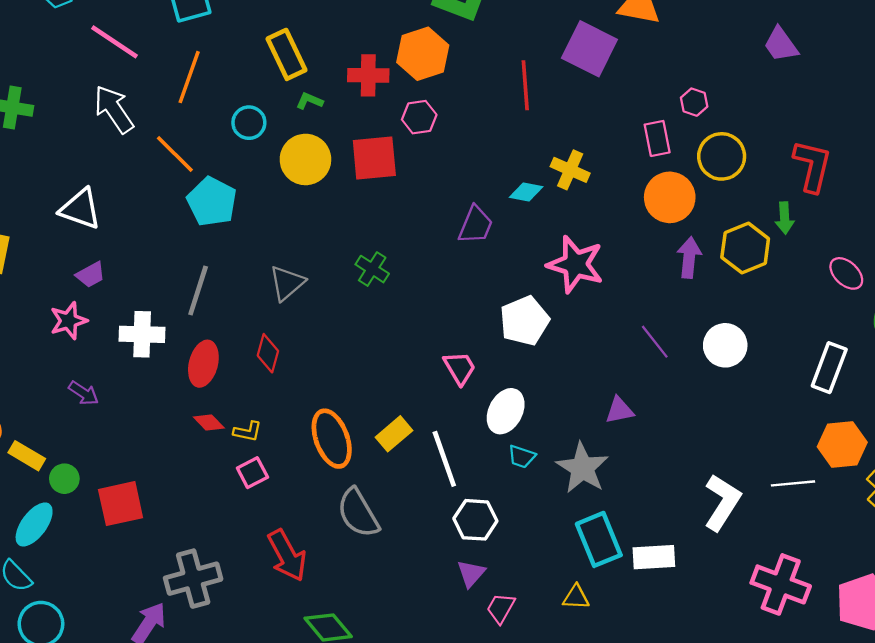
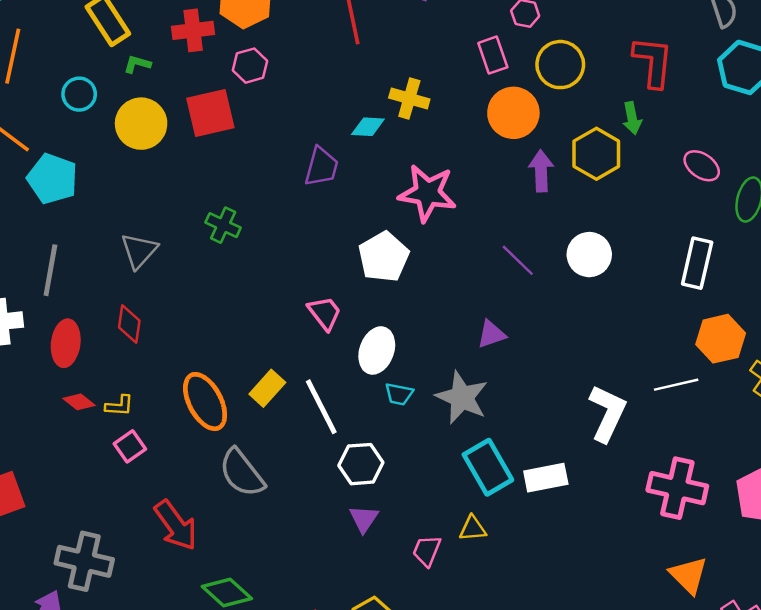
gray cross: (193, 579) -> (84, 561), turned 36
pink trapezoid: (501, 608) -> (427, 551), moved

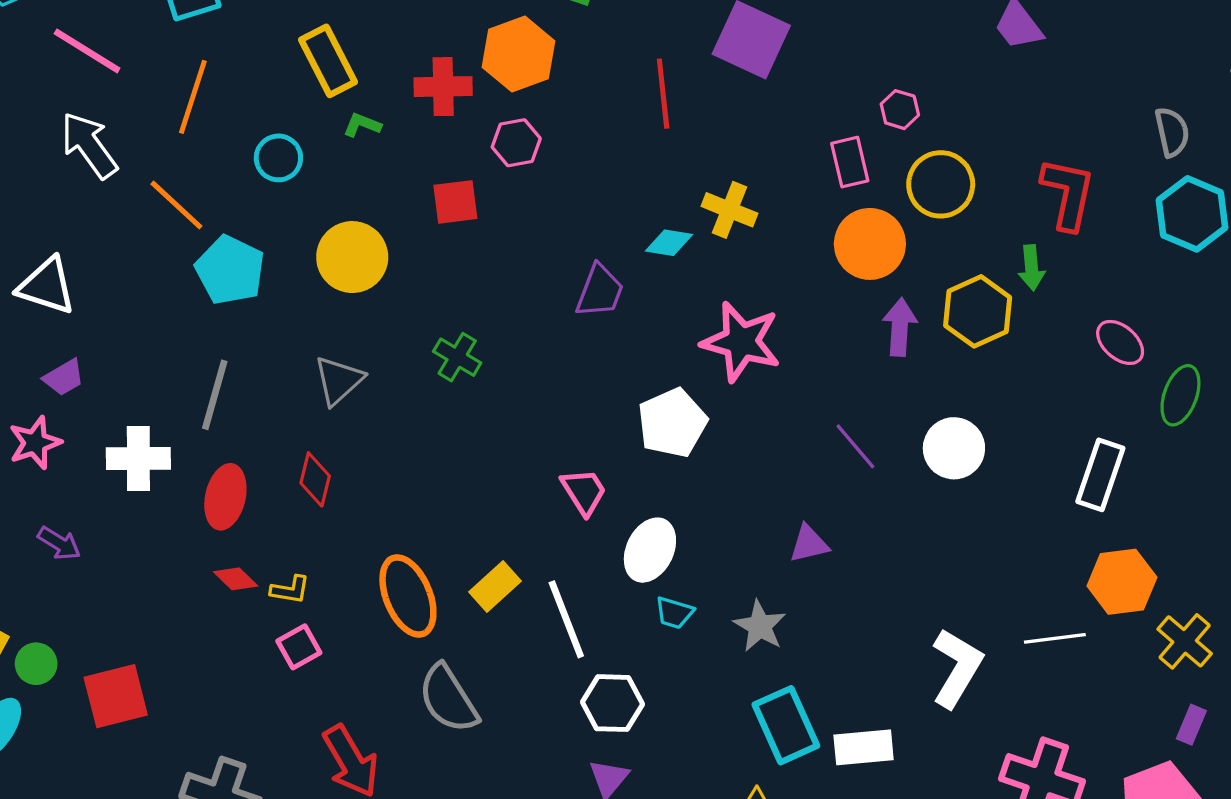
red square: (210, 113) -> (455, 202), size x0.7
yellow circle: (141, 124) -> (352, 257), moved
gray star: (462, 397) -> (760, 626), size x0.7

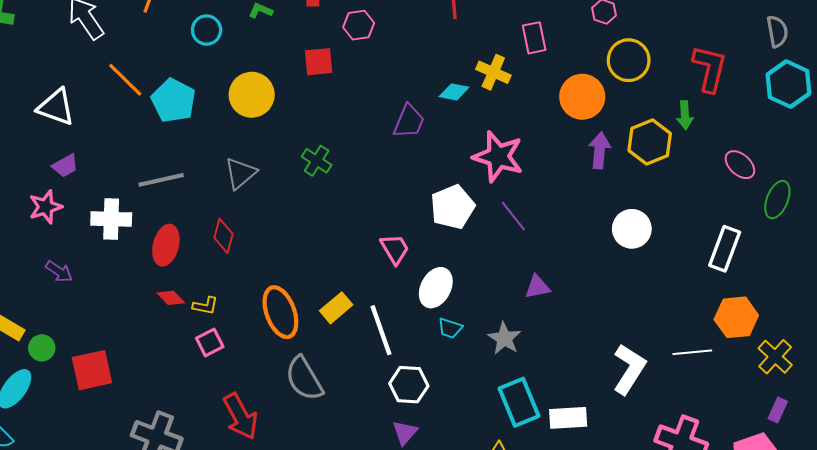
pink rectangle: (850, 162) -> (534, 38), moved
orange line: (176, 205) -> (125, 80), moved
gray line: (215, 395) -> (161, 180), turned 60
purple line: (855, 446) -> (513, 216), moved

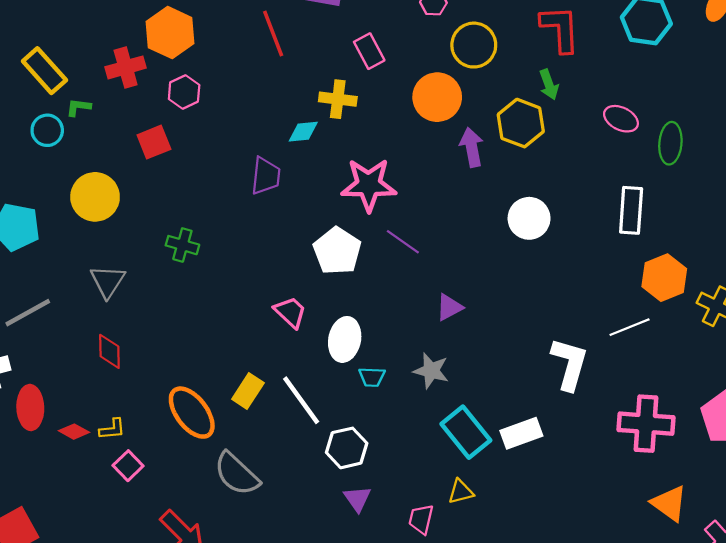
cyan circle: (207, 30) -> (47, 130), moved
red ellipse: (166, 245) -> (30, 407), moved

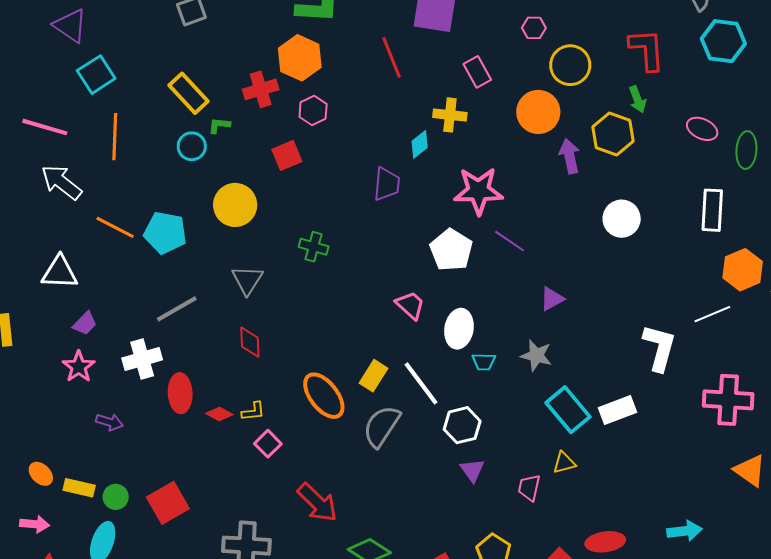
cyan diamond: (303, 132) -> (420, 144), turned -32
gray semicircle: (237, 474) -> (381, 426), moved, turned 81

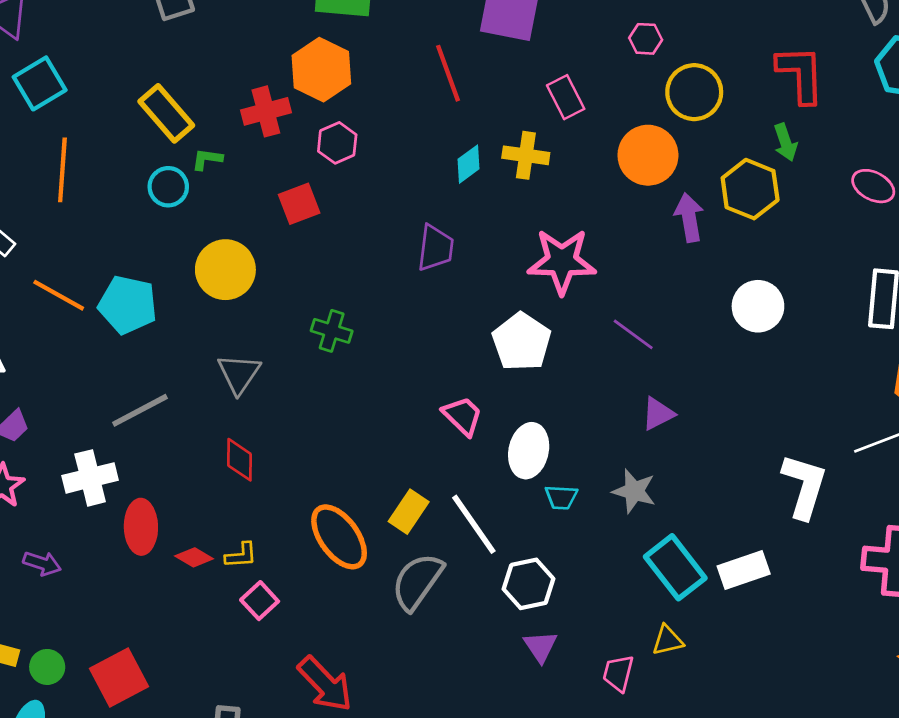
cyan diamond: (420, 144) -> (468, 164), moved
purple line: (510, 241) -> (633, 334), moved

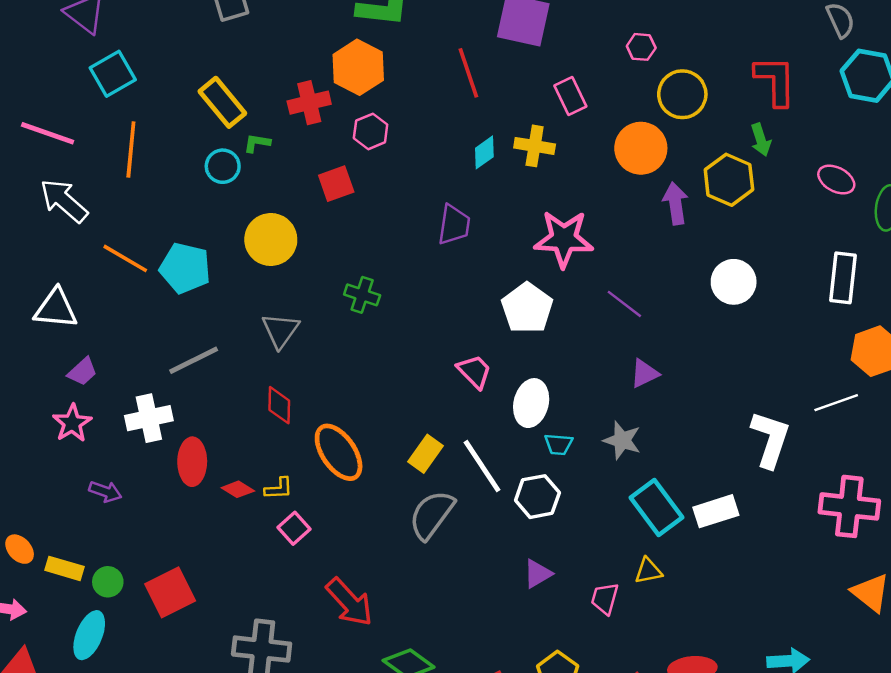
orange ellipse: (339, 537) -> (339, 452), moved
white hexagon: (529, 584) -> (537, 497), moved
purple triangle: (541, 646) -> (538, 574), turned 32

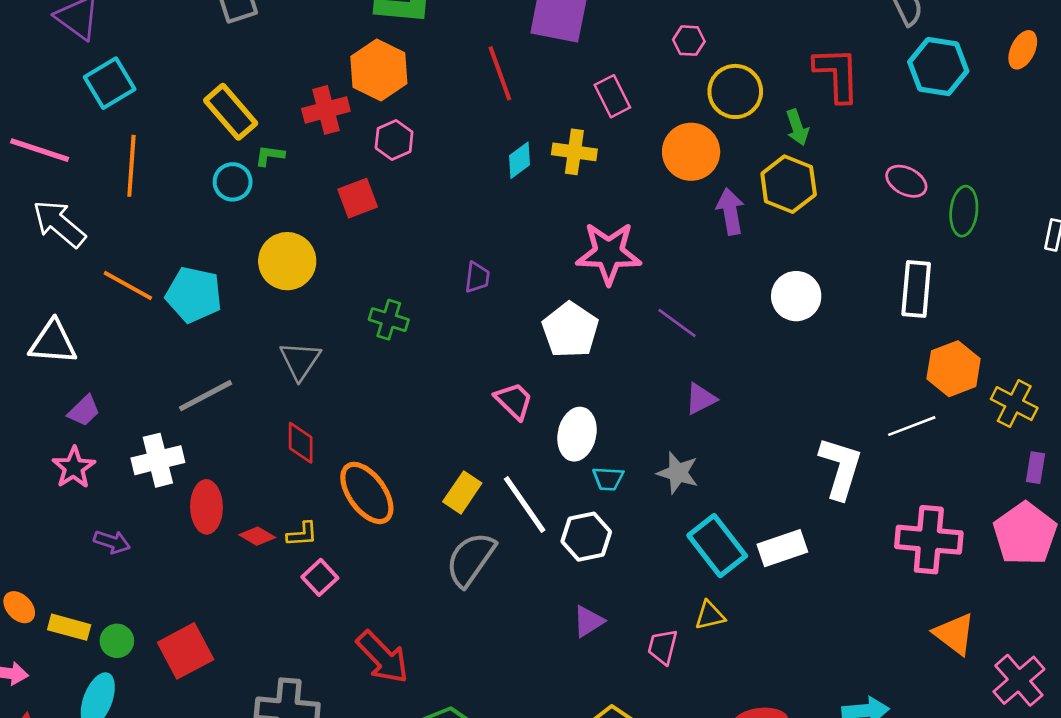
green arrow: (761, 140) -> (797, 128), moved
purple trapezoid: (454, 225) -> (477, 277), moved, size x0.7

